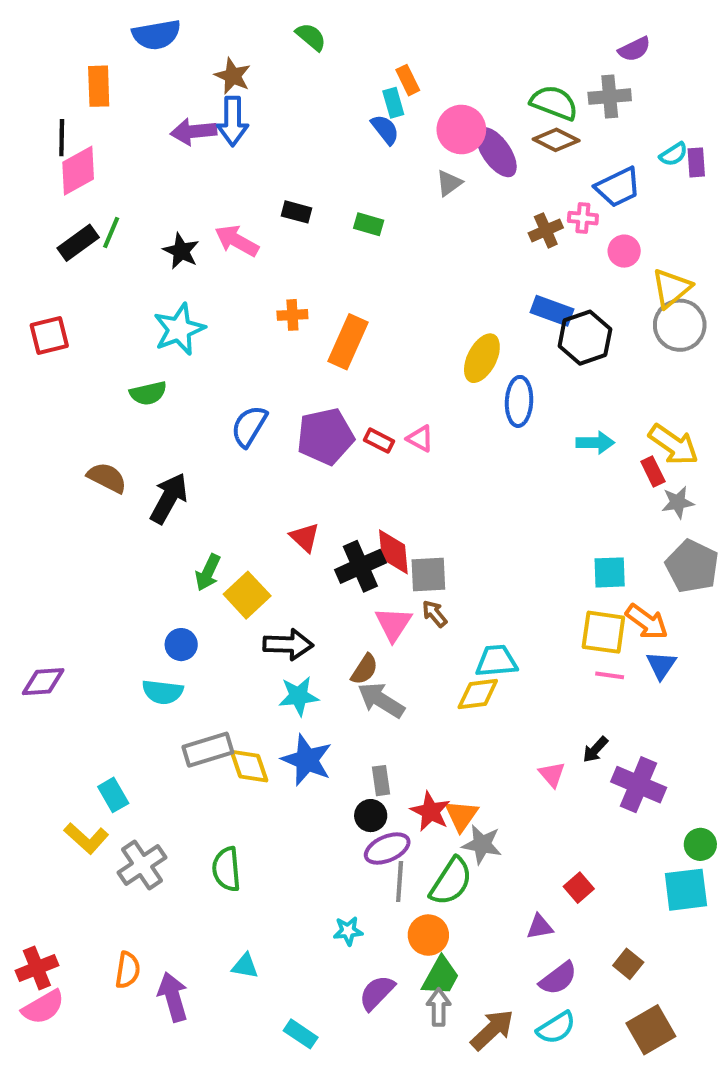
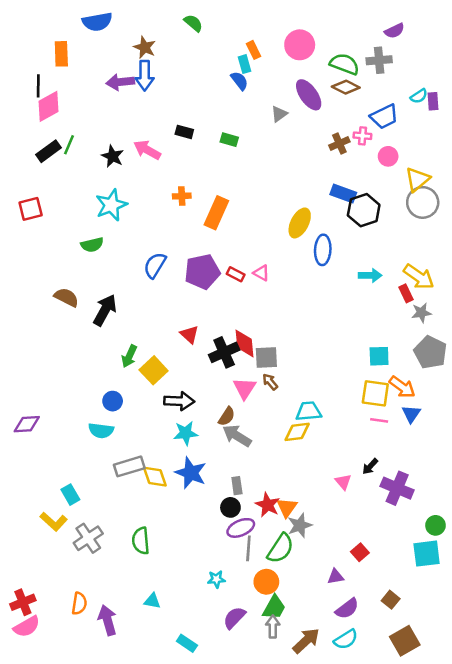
pink circle: (461, 129) -> (300, 45), moved
gray star: (482, 844) -> (300, 525), turned -30

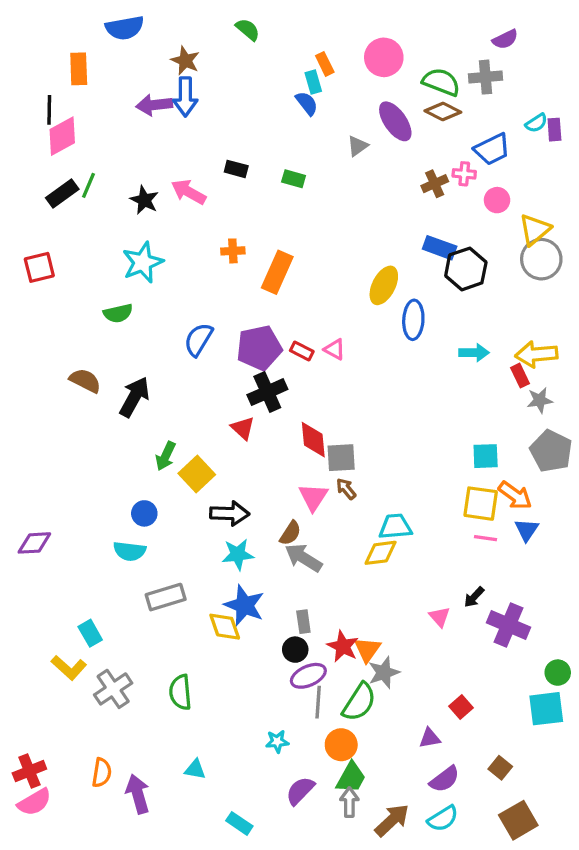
yellow arrow: (419, 277) -> (536, 354), turned 140
black cross: (224, 352) -> (267, 392), moved
yellow diamond: (155, 477) -> (225, 627), moved

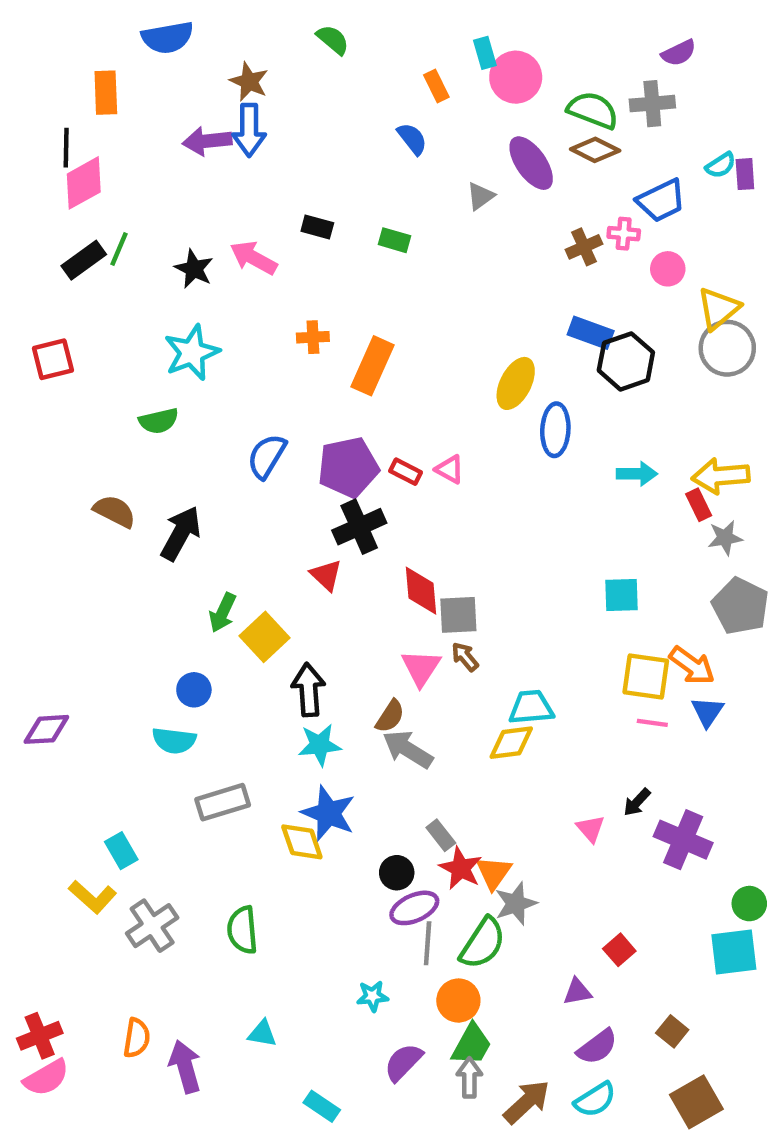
cyan rectangle: (313, 82) -> (485, 53), moved
cyan square: (486, 456) -> (621, 595), moved
black arrow: (230, 513) -> (309, 690), turned -96
gray rectangle: (303, 622) -> (441, 835), moved, turned -30

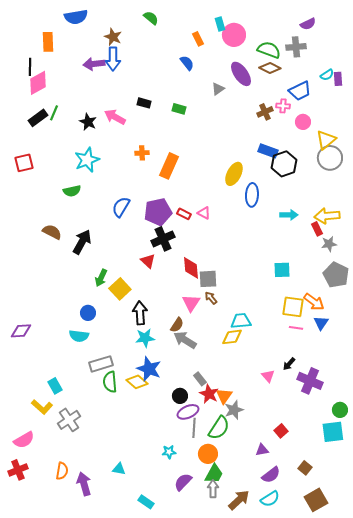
yellow diamond: (302, 842) -> (137, 382), turned -30
green semicircle: (242, 930) -> (110, 382), moved
pink semicircle: (46, 1078) -> (24, 440), moved

